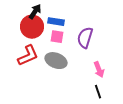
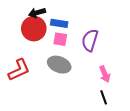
black arrow: (35, 12) -> (37, 13), turned -140
red L-shape: (28, 56) -> (19, 70), moved

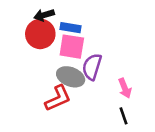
pink square: (60, 39) -> (72, 47), size x1.5
purple semicircle: (90, 40) -> (92, 67), moved
red L-shape: (19, 70) -> (58, 98), moved

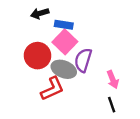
red circle: (40, 34) -> (38, 56), moved
pink square: (72, 47) -> (65, 42), turned 35

